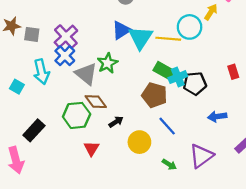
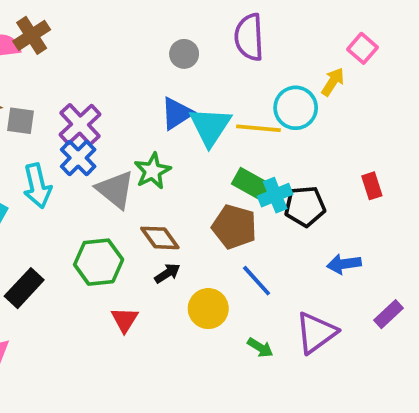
brown diamond: (96, 102) -> (160, 238), moved

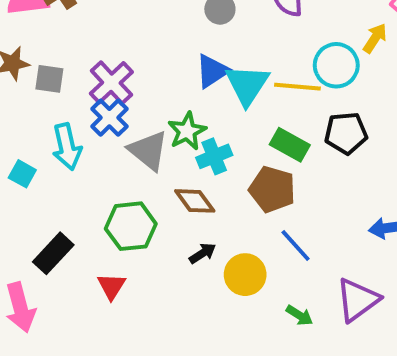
cyan cross: (275, 195) -> (214, 156), moved
black pentagon: (305, 206) -> (346, 133), moved
black arrow: (167, 273) -> (203, 253), moved
red triangle: (125, 320) -> (111, 286), moved

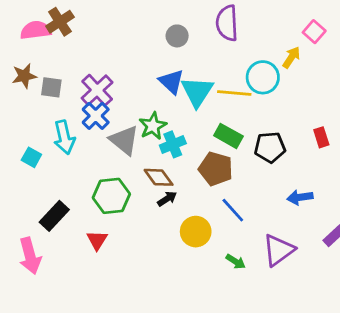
blue triangle: (212, 71) -> (171, 82), turned -44
black pentagon: (346, 133) -> (270, 147), moved
black arrow: (203, 253) -> (167, 199), moved

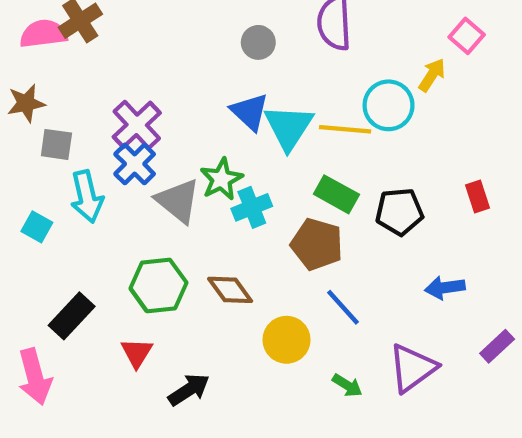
gray square: (51, 87) -> (56, 144), moved
brown diamond: (159, 177) -> (230, 290), moved
black arrow: (167, 199) -> (189, 390), moved, size x1.4

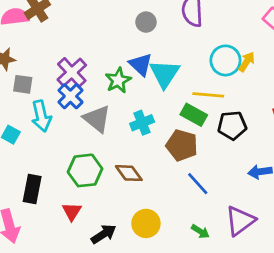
yellow arrow: (432, 75) -> (247, 62), moved
yellow line: (345, 129) -> (208, 95), moved
green star: (221, 179) -> (118, 80), moved
black rectangle: (72, 316) -> (32, 189), turned -32
yellow circle: (287, 340) -> (146, 223), moved

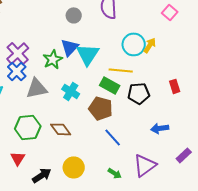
blue triangle: (141, 64) -> (70, 47), turned 30
gray triangle: (97, 119) -> (37, 88), turned -50
cyan cross: (142, 123) -> (71, 91), turned -36

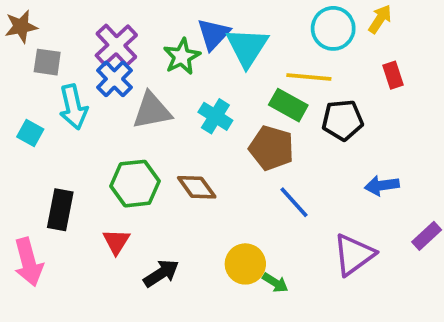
yellow arrow: (150, 45) -> (380, 19), moved
red rectangle: (175, 86) -> (393, 75), moved
yellow circle: (74, 167) -> (245, 264), moved
green arrow: (115, 173) -> (275, 283), moved

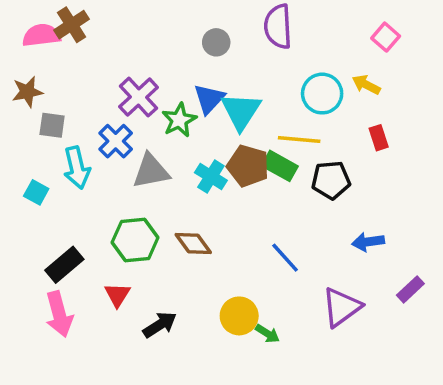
yellow arrow: (380, 19) -> (366, 85), turned -96
purple cross: (116, 45) -> (139, 97), moved
brown pentagon: (271, 148) -> (248, 166), moved
black rectangle: (60, 210) -> (64, 265), turned 39
pink arrow: (28, 262) -> (59, 314), moved

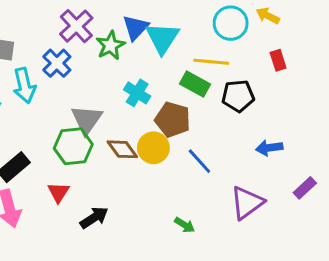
brown pentagon: (248, 166) -> (173, 120), moved
gray triangle: (151, 171) -> (87, 120), moved, turned -44
yellow circle: (239, 316) -> (153, 148), moved

